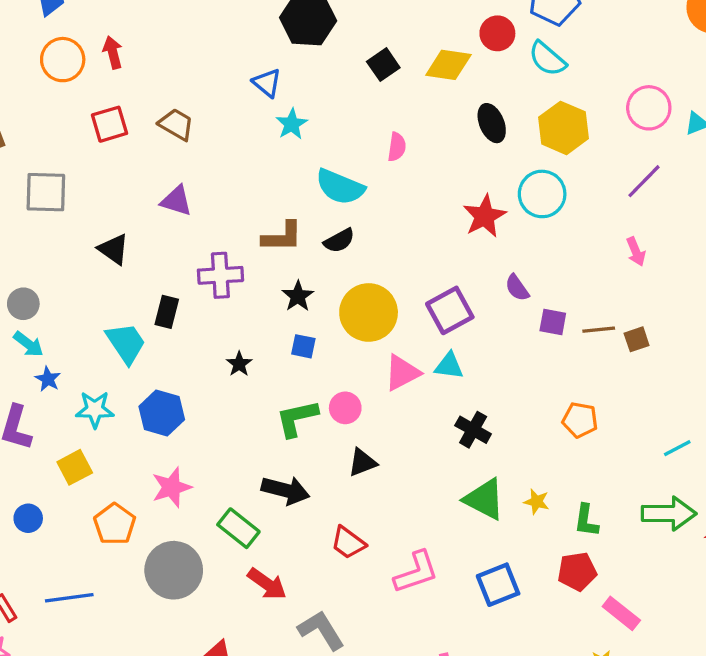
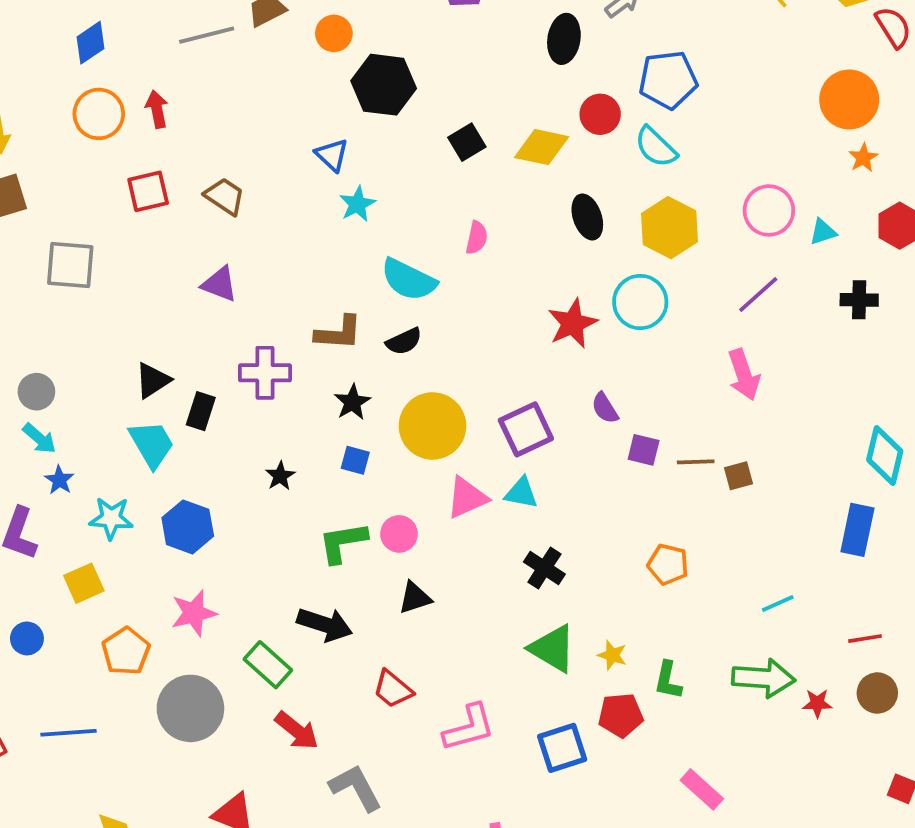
black triangle: (114, 249) -> (153, 380), moved, turned 48
pink arrow: (636, 252) -> (744, 375), size x1.5
red pentagon: (577, 571) -> (621, 715), moved

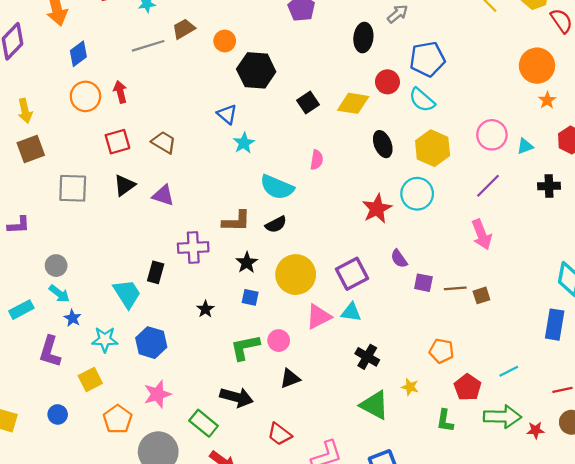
black triangle: (153, 380) -> (125, 185), moved
yellow star: (612, 655) -> (410, 387), moved
red pentagon: (621, 715) -> (468, 387), moved, turned -30

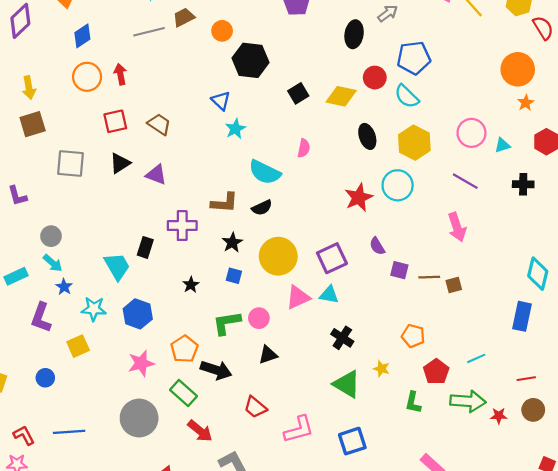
purple line: (488, 186) -> (465, 181), turned 72
purple L-shape: (19, 225) -> (17, 196), turned 75
orange pentagon: (118, 419) -> (184, 349), moved

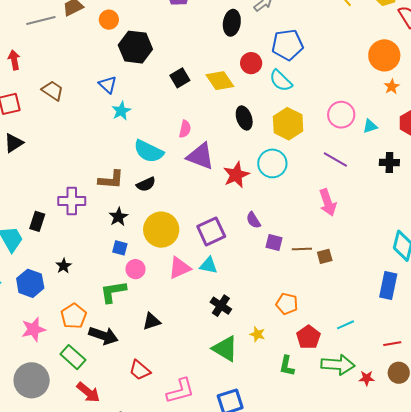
yellow diamond: (341, 96) -> (220, 81), turned 44
brown trapezoid: (159, 124) -> (53, 91), moved
purple triangle: (156, 175) -> (200, 156), moved, size x1.4
black star: (191, 285) -> (64, 266), moved
pink circle: (259, 318) -> (135, 269), moved

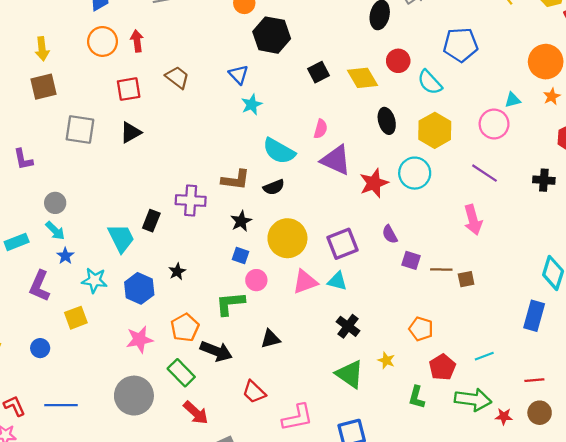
blue pentagon: (287, 45) -> (460, 45), moved
cyan triangle: (370, 126) -> (513, 100), moved

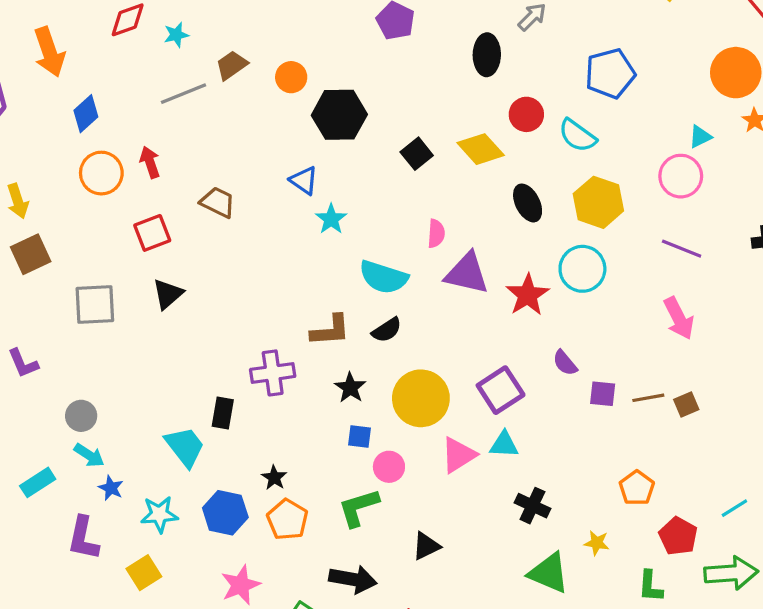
orange pentagon: (185, 328) -> (287, 520), moved
orange pentagon: (421, 329) -> (637, 488), turned 30

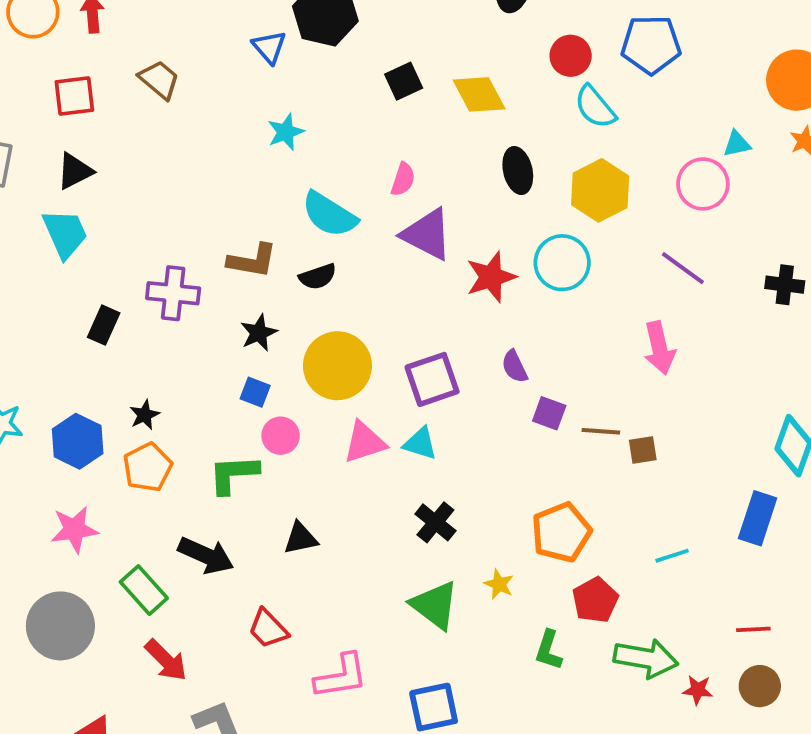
red circle: (526, 114) -> (571, 56), moved
blue triangle: (304, 180) -> (269, 47), moved
cyan trapezoid: (185, 447) -> (65, 234), moved
orange pentagon: (637, 488) -> (561, 532), size x1.4
cyan line: (734, 508) -> (672, 556), moved

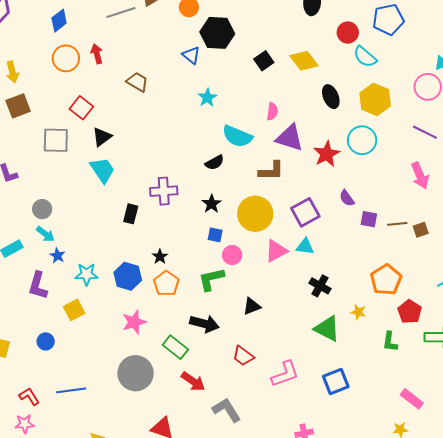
red square: (74, 96) -> (81, 108), moved, turned -35
brown L-shape: (252, 261) -> (271, 171), moved
black semicircle: (318, 277) -> (215, 163), moved

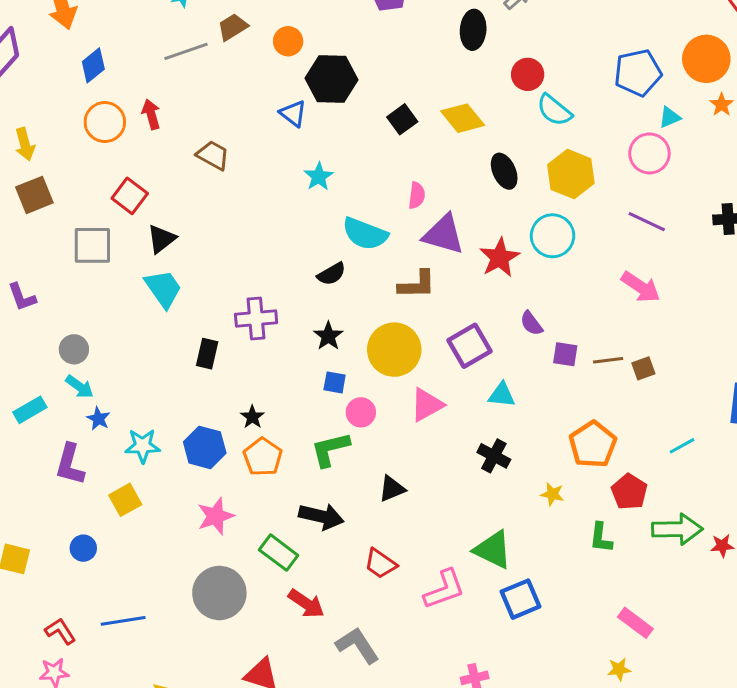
blue pentagon: (388, 19) -> (638, 73), moved
pink arrow: (420, 176) -> (641, 287), turned -32
cyan triangle: (305, 246) -> (502, 395), moved
green triangle: (327, 329) -> (493, 550), moved

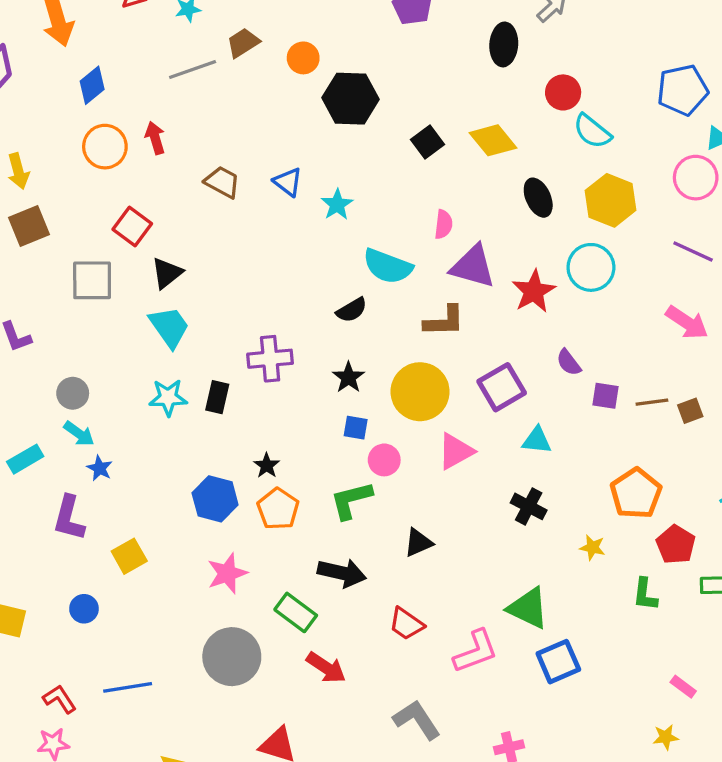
blue triangle: (293, 113) -> (288, 182), moved
cyan star: (143, 446) -> (168, 398), moved
pink rectangle: (635, 623) -> (683, 687), size x0.7
gray L-shape: (358, 645) -> (417, 720), moved

